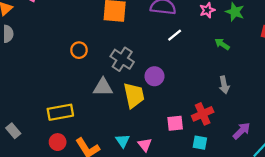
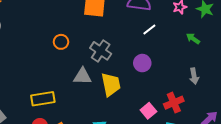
purple circle: (154, 76) -> (142, 63), moved
pink square: (175, 123) -> (148, 111), turned -35

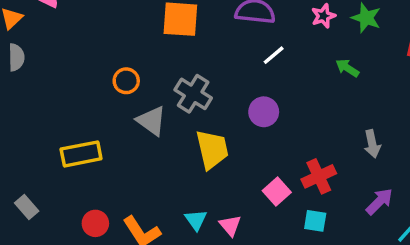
gray triangle: (82, 76) -> (151, 121), moved, turned 36
gray arrow: (194, 76) -> (372, 144), moved
yellow rectangle: (43, 99) -> (81, 154), moved

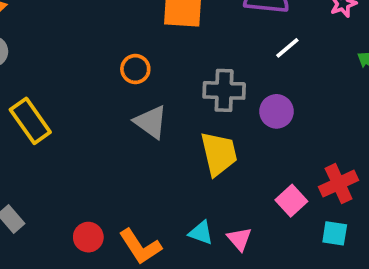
orange circle: (126, 81) -> (135, 69), moved
gray cross: (193, 94) -> (224, 90), moved, turned -30
yellow rectangle: (81, 154) -> (30, 121), moved, turned 66
cyan triangle: (196, 220) -> (201, 233), turned -35

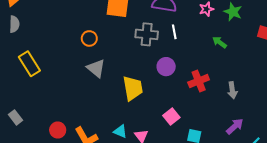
white line: (287, 48) -> (174, 32), turned -64
gray cross: (224, 90) -> (147, 34), moved
red cross: (339, 184) -> (199, 81), moved

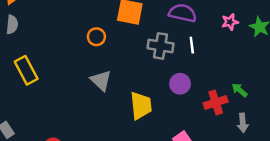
orange circle: (89, 38) -> (96, 37), moved
green arrow: (220, 42) -> (240, 90), moved
gray arrow: (232, 90) -> (243, 123), moved

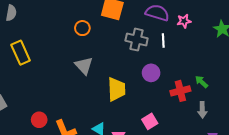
pink star: (230, 22) -> (184, 21), moved

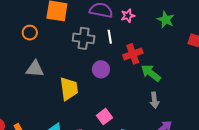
gray triangle: (84, 66) -> (35, 69), turned -36
green arrow: (201, 82) -> (151, 73), size x1.5
red cross: (180, 91) -> (133, 54), moved

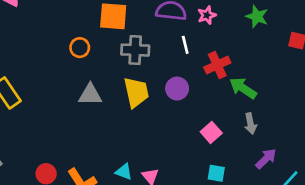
gray cross: (84, 38) -> (135, 50), moved
yellow trapezoid: (69, 89) -> (136, 92), moved
pink square: (104, 117) -> (211, 132), moved

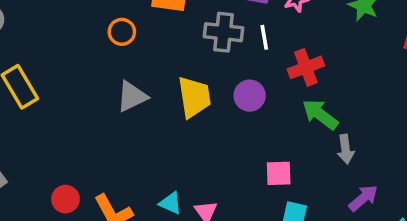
gray cross: (135, 50) -> (223, 32), moved
green arrow: (243, 88) -> (320, 114), moved
gray triangle: (90, 95) -> (132, 96), turned -30
pink square: (211, 132) -> (279, 173), moved, turned 36

